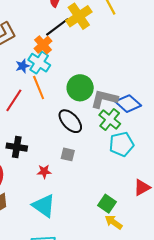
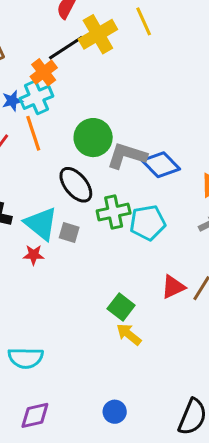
cyan cross: (39, 63) -> (36, 97), turned 30
green cross: (110, 119) -> (114, 212), moved, turned 35
cyan triangle: (44, 206) -> (41, 224), moved

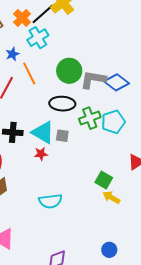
orange cross: (44, 72) -> (22, 18), moved
cyan cross: (36, 97) -> (38, 38), moved
black ellipse: (76, 185) -> (62, 104), turned -40
cyan semicircle: (26, 358) -> (50, 201), moved

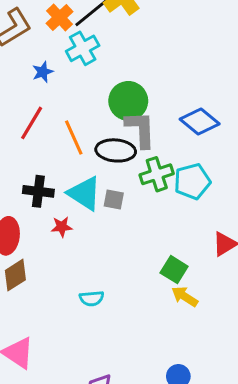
orange line: (29, 74) -> (74, 137), moved
gray L-shape: (93, 80) -> (140, 129), moved, turned 76
red star: (41, 154) -> (62, 227), moved
cyan semicircle: (50, 201) -> (92, 298), size x0.7

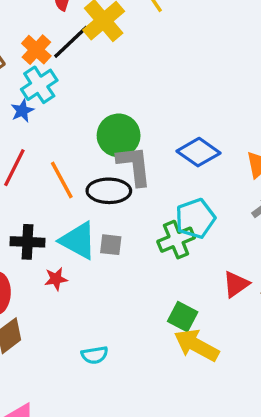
cyan cross: (83, 48) -> (39, 85), moved
green cross: (157, 174) -> (176, 240), moved
yellow arrow: (185, 297) -> (197, 345), size x1.5

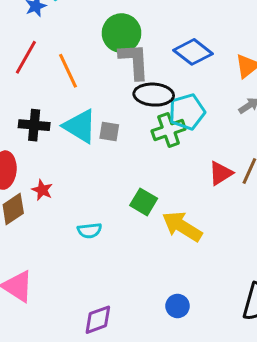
black ellipse: (109, 191) -> (154, 95), moved
red star: (56, 279) -> (42, 190), moved, turned 30
green square: (183, 317) -> (144, 202), moved

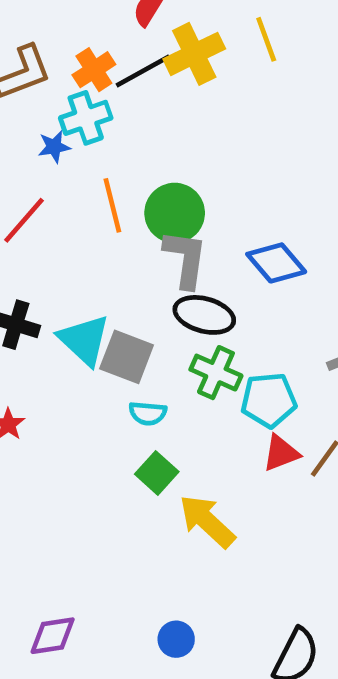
orange line: (68, 71) -> (112, 205), moved
cyan pentagon: (187, 112) -> (269, 400), moved
green cross: (169, 130) -> (216, 373), turned 32
gray square: (109, 132) -> (127, 357), size x1.6
cyan semicircle: (89, 231) -> (148, 413), moved

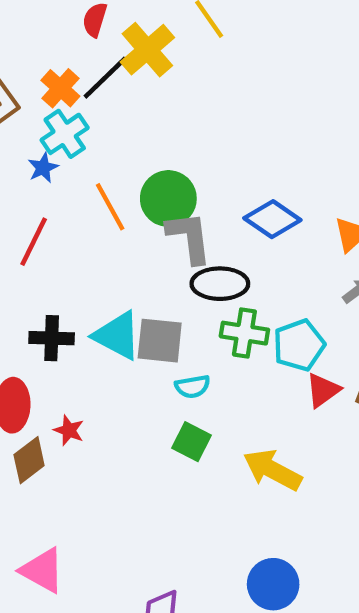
green square: (157, 473) -> (191, 442), moved
blue circle: (176, 639) -> (273, 584), size x1.5

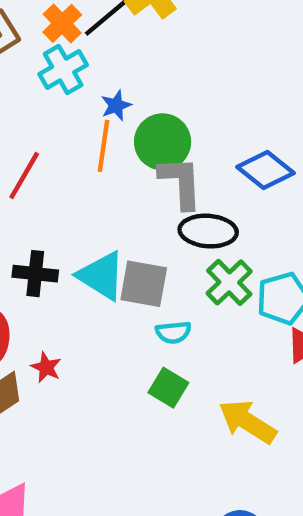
blue star: (43, 168) -> (116, 105), moved
orange line: (110, 207) -> (103, 146), turned 33
green cross: (244, 333) -> (229, 282), turned 33

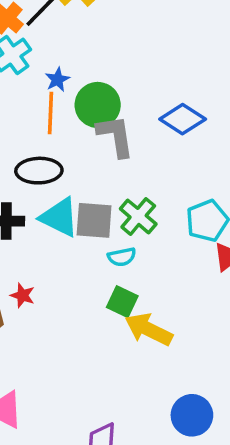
black ellipse: (208, 231) -> (39, 171), moved
green cross: (229, 282) -> (138, 216), moved
yellow arrow: (248, 422) -> (149, 329), moved

